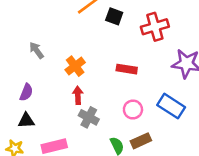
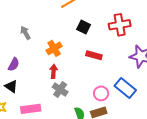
black square: (114, 16) -> (84, 27), moved
pink circle: (133, 110) -> (101, 93), moved
black triangle: (26, 120) -> (11, 86), turned 32

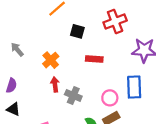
blue rectangle: (125, 88) -> (134, 87), turned 60
gray cross: (60, 90) -> (73, 95), moved

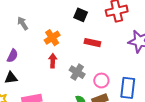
blue rectangle: (134, 87) -> (128, 88), moved
gray cross: (73, 95) -> (77, 72), moved
black triangle: (13, 109) -> (11, 78), turned -40

